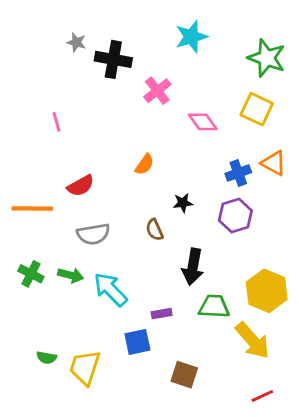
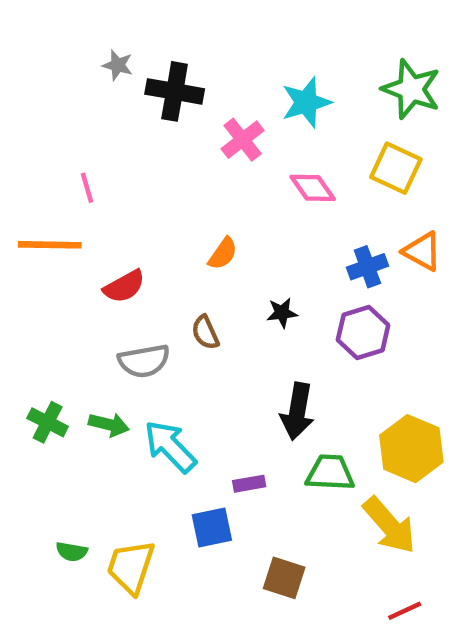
cyan star: (191, 37) -> (306, 102), moved
orange line: (32, 208) -> (50, 245), moved
brown semicircle: (154, 230) -> (205, 332), moved

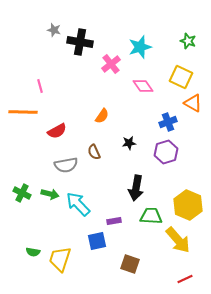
green star: (411, 89) -> (188, 41), size x0.6
orange triangle: (422, 251) -> (193, 103), moved

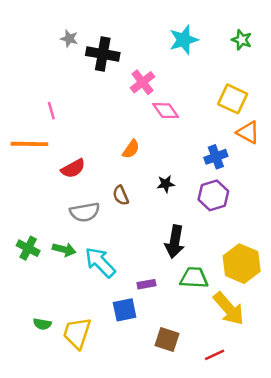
green star: (188, 41) -> (242, 40), moved
cyan star: (140, 47) -> (184, 40), moved
pink diamond: (143, 86) -> (166, 111), moved
red line: (185, 279) -> (215, 355), moved

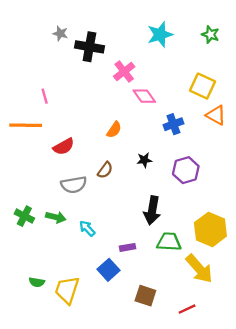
blue cross: (216, 157) -> (173, 124), moved
brown semicircle: (121, 195) -> (105, 170), turned -120
cyan arrow: (100, 262) -> (87, 228), size x0.6
blue square: (125, 310) -> (108, 270), turned -30

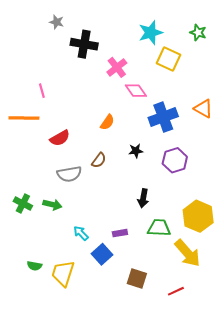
gray star: (60, 33) -> (57, 22), moved
yellow square: (203, 86) -> (169, 59), moved
blue cross: (173, 124) -> (163, 117), size x1.5
black arrow: (152, 210) -> (143, 198), size x0.7
cyan arrow: (87, 228) -> (81, 233), moved

